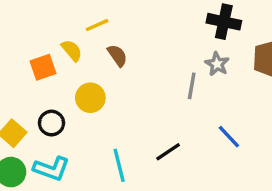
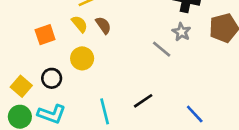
yellow semicircle: (72, 50) -> (79, 24), moved
gray line: (192, 86) -> (162, 49), turned -60
blue line: (229, 137) -> (195, 114), moved

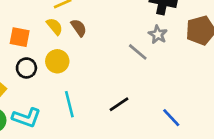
orange square: (45, 35) -> (20, 37), turned 30
black circle: (52, 78) -> (26, 68), moved
cyan line: (105, 111) -> (69, 104), moved

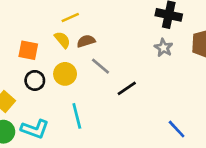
brown semicircle: (79, 28) -> (86, 41), turned -72
gray line: (138, 52) -> (100, 66), moved
black line: (119, 104) -> (127, 88), moved

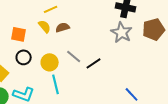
gray star: (163, 48) -> (122, 32), size x1.5
gray line: (100, 66) -> (74, 56), moved
yellow circle: (65, 74) -> (50, 62), moved

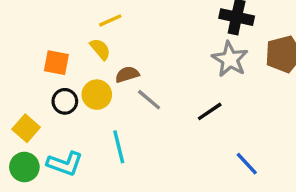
brown semicircle: (63, 27) -> (127, 74), moved
yellow circle: (50, 62) -> (97, 95), moved
black line: (94, 63) -> (210, 111), moved

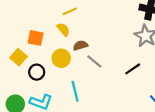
black circle: (65, 101) -> (37, 72), moved
yellow square: (26, 128) -> (19, 57), moved

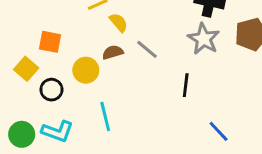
yellow semicircle: (63, 29) -> (119, 22), moved
gray line: (94, 61) -> (147, 49), moved
black line: (133, 69) -> (186, 85), turned -49

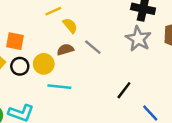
black line: (186, 85) -> (124, 90), moved, turned 30
black circle: (51, 90) -> (20, 66), moved
cyan line: (105, 116) -> (59, 87), moved, turned -70

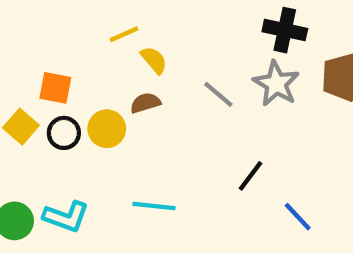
gray line: (93, 47) -> (218, 94), moved
cyan line: (59, 87) -> (154, 206), moved

